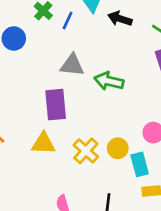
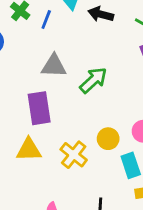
green arrow: (109, 81) -> (93, 80), turned 128
yellow circle: (118, 148) -> (108, 139), moved

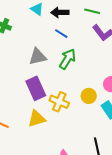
blue line: (46, 19) -> (61, 34), moved, turned -64
yellow cross: (74, 155) -> (59, 102), moved

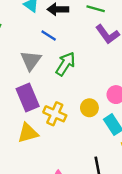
blue line: (61, 34) -> (49, 35), moved
gray triangle: (38, 57) -> (31, 60), turned -42

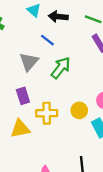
purple rectangle: (28, 98) -> (23, 96), size x0.7
yellow cross: (55, 114) -> (47, 113), turned -30

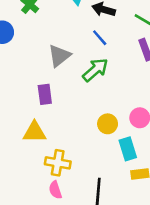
blue line: (47, 40) -> (100, 38), moved
yellow cross: (47, 113) -> (58, 163), moved

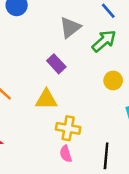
purple rectangle: (45, 94) -> (56, 64), turned -36
yellow circle: (108, 124) -> (113, 80), moved

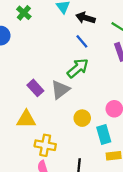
gray triangle: (70, 28) -> (60, 90), moved
yellow circle: (113, 80) -> (82, 118), moved

